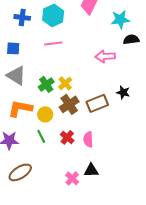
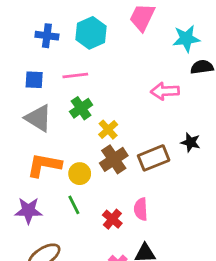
pink line: (53, 43) -> (75, 76), moved
green cross: (46, 84) -> (81, 108), moved
red cross: (67, 137) -> (112, 219), moved

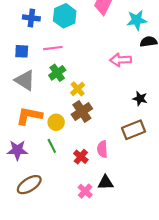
brown rectangle: (154, 158) -> (134, 130), moved

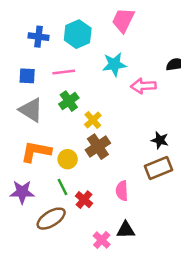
cyan star: (137, 20) -> (114, 64), moved
black star: (140, 99) -> (160, 140), moved
red cross: (81, 157) -> (84, 200), moved
brown ellipse: (29, 185) -> (51, 219), moved

